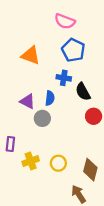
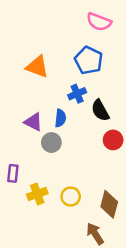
pink semicircle: (65, 21) -> (99, 22), moved
blue cross: (64, 78) -> (77, 94), turned -32

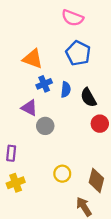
pink semicircle: (99, 22) -> (73, 18), moved
blue cross: (77, 94) -> (44, 84), moved
blue semicircle: (60, 118) -> (66, 90), moved
yellow cross: (37, 194) -> (16, 183), moved

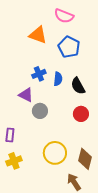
orange triangle: (33, 59) -> (38, 35), moved
red circle: (100, 124) -> (81, 114), moved
yellow circle: (62, 174) -> (55, 153), size x1.5

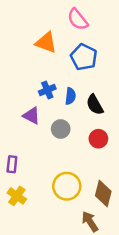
pink semicircle: (64, 16) -> (78, 19), turned 30
gray circle: (40, 111) -> (61, 129), moved
yellow cross: (14, 161) -> (17, 196), turned -35

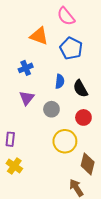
blue cross: (47, 90) -> (26, 68), moved
purple triangle: (31, 116) -> (27, 98), turned 42
yellow circle: (67, 186) -> (65, 141), moved

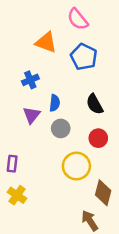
blue semicircle: (60, 81) -> (55, 103), moved

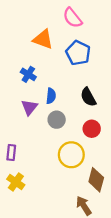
blue cross: (30, 80) -> (28, 74), turned -35

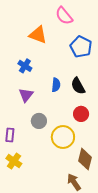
blue pentagon: (78, 53) -> (81, 47), moved
blue semicircle: (51, 96) -> (56, 85), moved
gray circle: (57, 120) -> (39, 121), moved

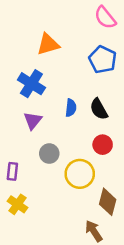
pink semicircle: (64, 16) -> (105, 18), moved
orange triangle: (38, 35) -> (48, 44), turned -36
blue cross: (25, 66) -> (31, 84), size x1.5

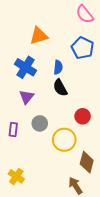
blue semicircle: (71, 108) -> (58, 67), moved
black semicircle: (99, 109) -> (60, 88), moved
purple rectangle: (12, 171) -> (13, 130), moved
yellow cross: (17, 204) -> (16, 176), moved

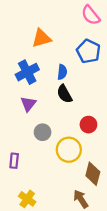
blue cross: (25, 67) -> (27, 72), turned 30
purple rectangle: (13, 130) -> (14, 161), moved
yellow cross: (16, 176) -> (27, 199), moved

